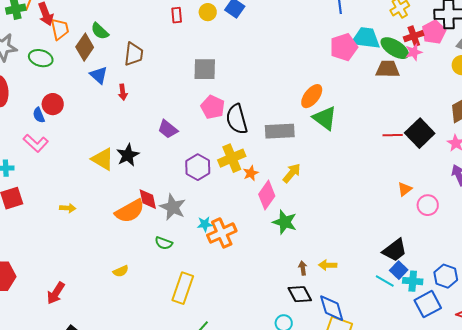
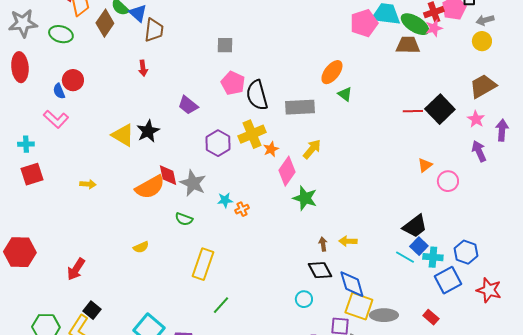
gray square: (205, 69) -> (225, 45), size x0.7
blue triangle: (99, 75) -> (138, 13), moved
green triangle: (325, 118) -> (345, 94), size x0.6
orange cross: (222, 233) -> (242, 209), size x0.5

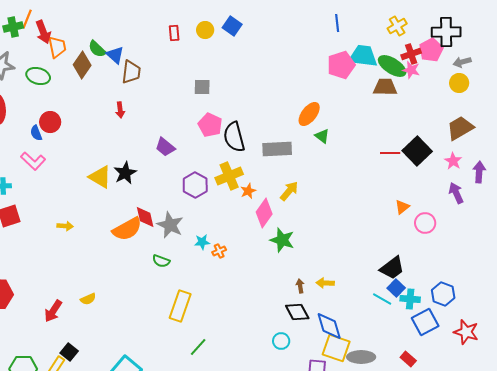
pink star: (434, 28) -> (411, 70), turned 30
yellow semicircle: (141, 247) -> (88, 299), moved

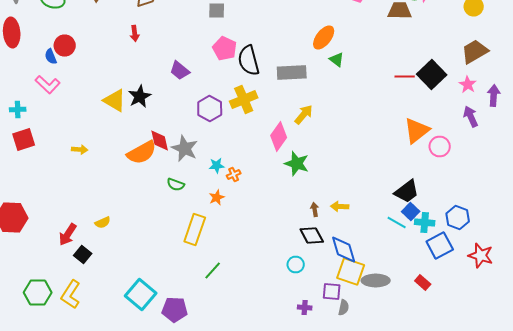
orange star: (248, 191) -> (217, 198), moved
orange triangle: (402, 207) -> (417, 130), size x1.8
black square: (69, 352) -> (83, 254), moved

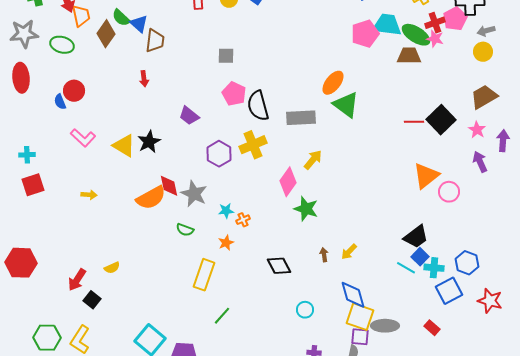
green triangle: (337, 60) -> (346, 105), size x1.8
pink L-shape: (48, 84) -> (83, 138), moved
yellow arrow: (340, 206) -> (349, 252), turned -48
black diamond: (312, 236) -> (279, 266), moved
purple square: (332, 292) -> (360, 337), moved

